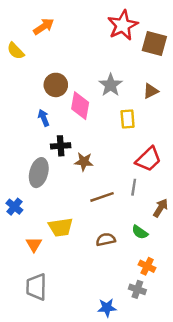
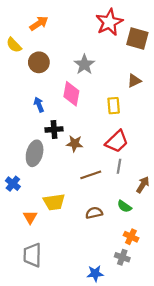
brown circle: (56, 85) -> (39, 62), moved
gray star: (111, 85) -> (84, 64), moved
red trapezoid: (148, 159) -> (117, 141), moved

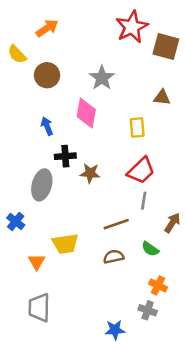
brown triangle: (134, 81) -> (162, 97), turned 32
brown line: (91, 175) -> (116, 224), moved

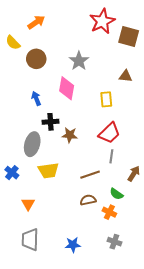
yellow trapezoid: (65, 244) -> (48, 171), moved
orange cross: (158, 285) -> (109, 212), moved
blue star: (115, 330) -> (73, 245), moved

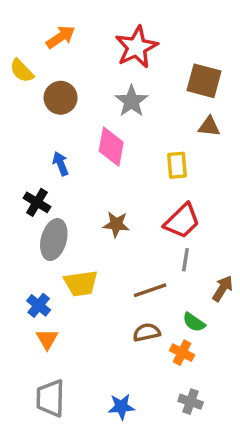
red star: (102, 21) -> (137, 47), moved
brown square: (129, 37) -> (204, 81), moved
black cross: (50, 122) -> (37, 202), moved, turned 35
blue cross: (12, 173) -> (39, 305), moved

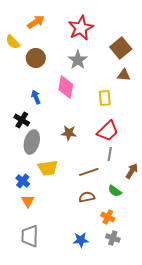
brown square: (204, 81) -> (121, 48), turned 35
orange cross: (182, 353) -> (108, 217), moved
blue star: (121, 407) -> (81, 240), moved

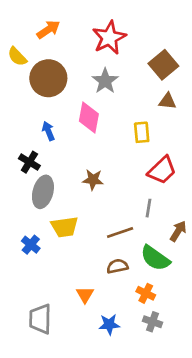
brown circle: (36, 58) -> (48, 78), size x1.4
red trapezoid: (108, 131) -> (162, 170), moved
green semicircle: (115, 191) -> (155, 258), size x1.6
orange triangle: (28, 201) -> (85, 295), moved

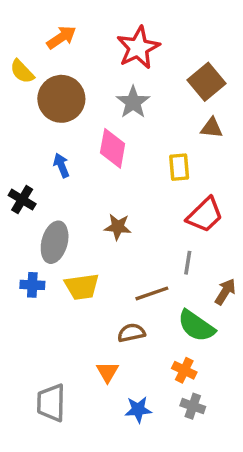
black cross: (29, 162) -> (22, 200), moved
blue cross: (31, 245) -> (32, 285), moved, turned -36
brown semicircle: (117, 266) -> (131, 333), moved

